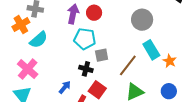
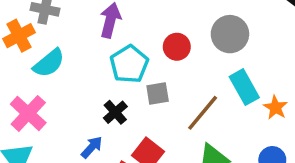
red circle: (94, 13) -> (177, 47), moved
cyan pentagon: (85, 39) -> (129, 64), turned 30
black cross: (86, 69) -> (115, 112), moved, turned 32

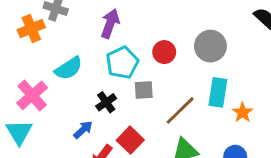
cyan semicircle: (49, 63) -> (69, 68), moved
cyan rectangle: (244, 87) -> (218, 92), turned 32

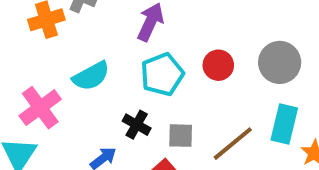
gray square: (144, 90) -> (181, 136), moved
black cross: (106, 102) -> (137, 125), turned -30

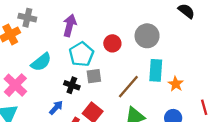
gray square: (181, 136) -> (94, 76), moved

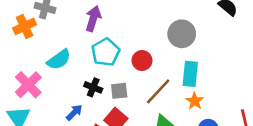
red circle: (112, 43) -> (142, 61), moved
gray square: (94, 76) -> (119, 91), moved
orange star: (176, 84) -> (195, 101), moved

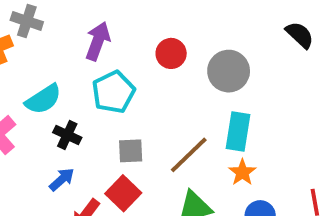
red circle: (142, 61) -> (171, 53), moved
black cross: (93, 87) -> (67, 135), moved

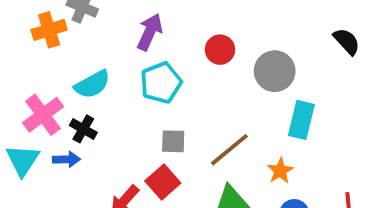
cyan rectangle: (238, 132) -> (301, 120), moved
black cross: (67, 135) -> (83, 129), moved
blue arrow: (62, 179) -> (66, 159), moved, turned 36

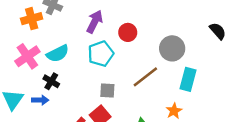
red circle: (220, 50) -> (128, 32), moved
pink cross: (43, 115) -> (27, 56), moved
brown line: (229, 150) -> (145, 77), moved

